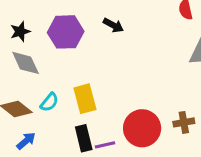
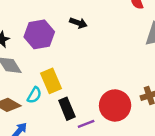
yellow rectangle: (85, 99) -> (51, 81), moved
black rectangle: (84, 138) -> (67, 109), moved

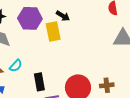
yellow rectangle: (51, 81) -> (53, 31), moved

